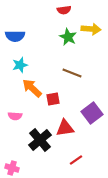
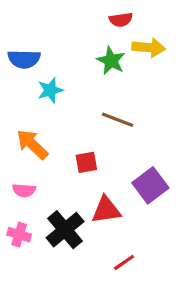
red semicircle: (64, 10) -> (121, 20), moved
cyan star: (20, 65) -> (50, 90), moved
orange arrow: (32, 88) -> (32, 144), moved
pink cross: (12, 168) -> (19, 235), moved

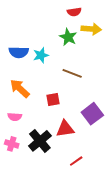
blue semicircle: (24, 59) -> (19, 52), moved
cyan star: (50, 90) -> (41, 55), moved

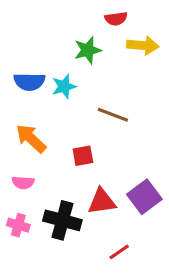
green star: (68, 37) -> (88, 50), moved, turned 30
purple square: (92, 114) -> (144, 197), moved
black cross: (40, 141) -> (62, 220), turned -35

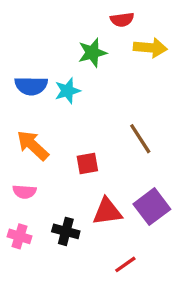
brown line: (113, 115) -> (140, 139), moved, turned 36
black cross: (62, 220) -> (66, 231), size x0.7

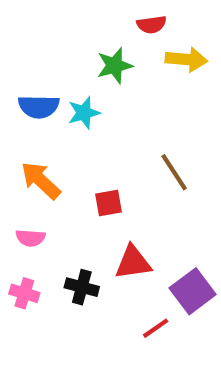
purple square: (152, 207) -> (193, 291), moved

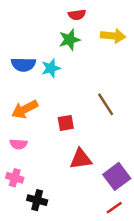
red semicircle: (152, 25) -> (77, 15), moved
orange arrow: (41, 180) -> (25, 109), turned -70
black cross: (82, 287) -> (37, 200), moved
red line: (156, 328) -> (114, 208), moved

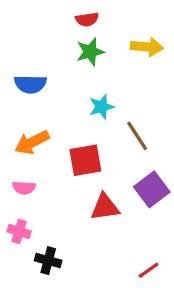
red semicircle: (77, 15) -> (87, 19), moved
cyan star: (51, 68) -> (102, 107), moved
red square: (66, 123) -> (85, 160), size x1.5
purple square: (117, 176) -> (152, 189), moved

